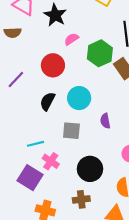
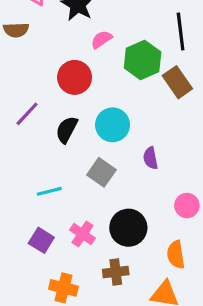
purple line: (16, 79) -> (27, 114), moved
gray square: (71, 131) -> (101, 172), turned 30
pink cross: (51, 161) -> (82, 234), moved
purple square: (30, 178) -> (41, 240), size x0.7

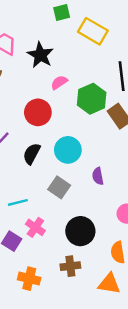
pink cross: (82, 234) -> (35, 227), moved

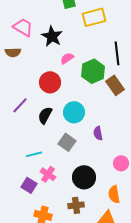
yellow rectangle: (93, 31) -> (94, 17), turned -45

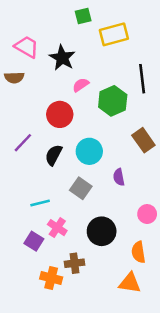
brown rectangle: (115, 85) -> (143, 140), moved
brown cross: (76, 205) -> (75, 263), moved

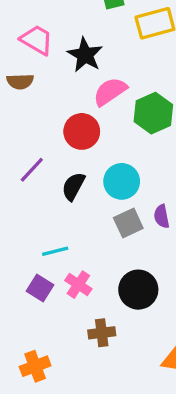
pink semicircle: (81, 85) -> (110, 92), size x1.5
gray square: (81, 188) -> (128, 223), moved, turned 30
purple square: (34, 241) -> (40, 288), moved
orange cross: (51, 278) -> (35, 366), moved, turned -35

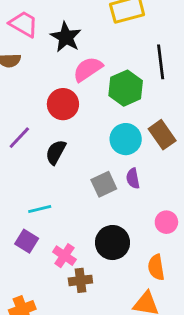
cyan circle: (122, 181) -> (126, 139), moved
pink cross: (78, 285) -> (64, 256), moved

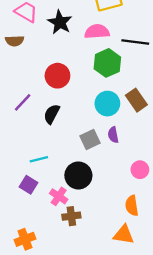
black line: (161, 62) -> (135, 42), turned -76
pink semicircle: (88, 69) -> (97, 32), moved, turned 30
black circle: (113, 243) -> (78, 175), moved

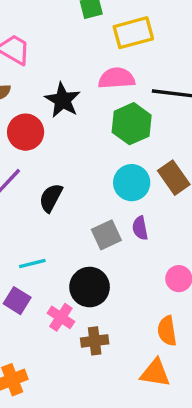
black star: (60, 22) -> (63, 100), moved
red circle: (57, 76) -> (26, 132), moved
brown cross: (71, 216) -> (95, 341), moved

